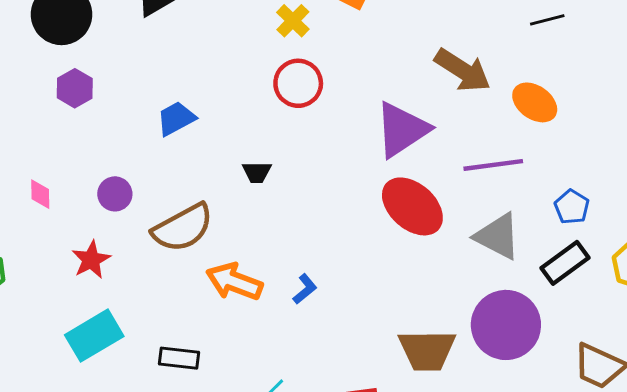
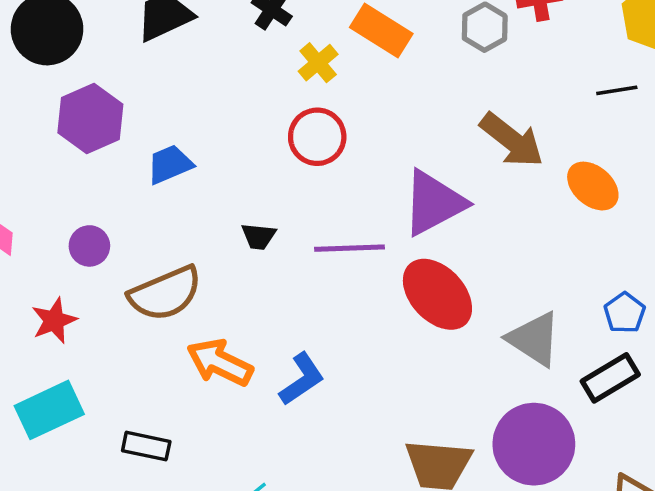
purple hexagon: (75, 88) -> (90, 118), moved, size x1.5
purple line: (493, 165) -> (349, 248), moved
blue L-shape: (305, 289) -> (302, 379), size x1.5

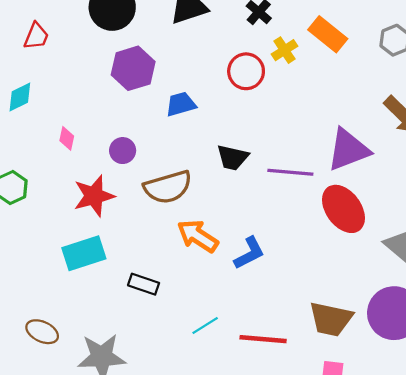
red circle: (317, 137) -> (246, 71), moved
black trapezoid: (259, 236) -> (233, 158), size x1.4
red star: (54, 321) -> (94, 196), size x1.4

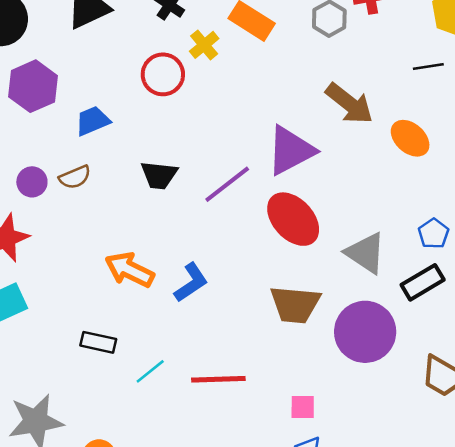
purple line: (290, 172) -> (227, 184), turned -36
brown semicircle: (168, 187) -> (75, 177), moved, size x0.6
black rectangle: (144, 284) -> (98, 342), moved
brown trapezoid: (331, 319) -> (295, 305), moved

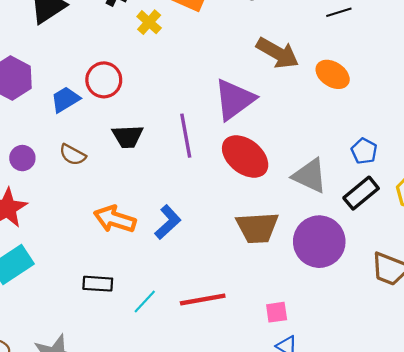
red circle: (163, 74) -> (104, 80), moved
brown semicircle: (75, 177) -> (73, 155), moved, turned 60
purple line: (227, 184) -> (186, 136), turned -54

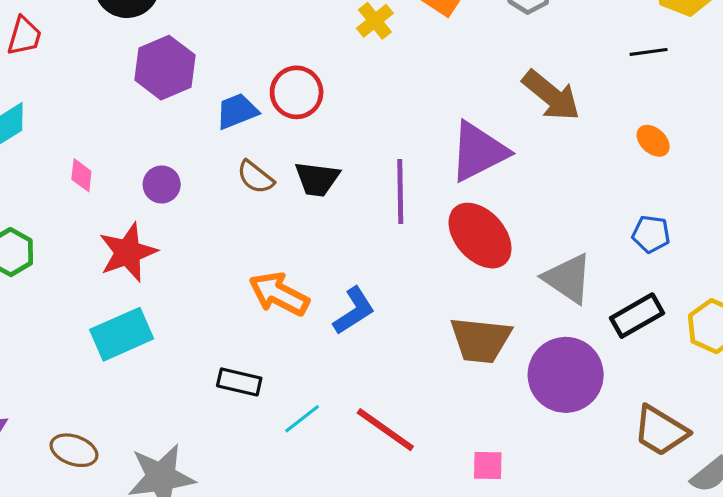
orange ellipse: (333, 74) -> (653, 141), moved, size x0.7
blue pentagon: (364, 151) -> (651, 234), moved, turned -30
brown semicircle: (73, 155) -> (255, 177), moved
red line: (203, 299) -> (385, 430), turned 36

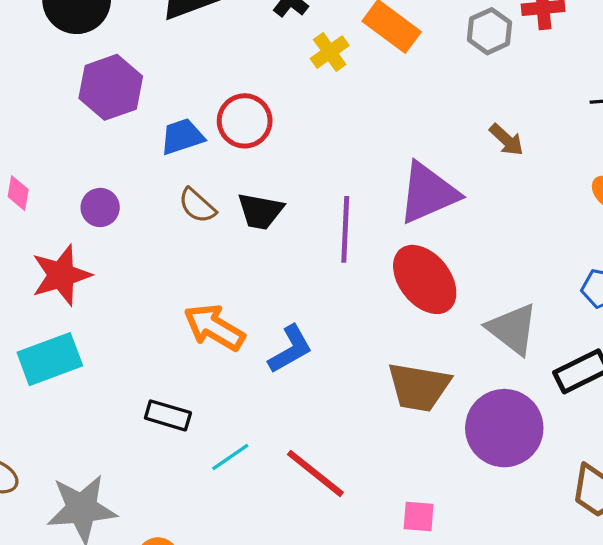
brown arrow: (551, 96) -> (506, 140), size x0.6

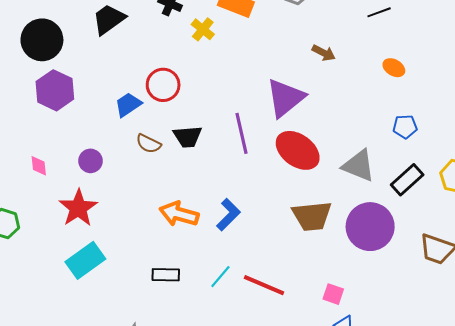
purple hexagon: (111, 87) -> (55, 90), moved
cyan line: (230, 457) -> (220, 277), moved
pink square: (419, 517) -> (333, 294), turned 30

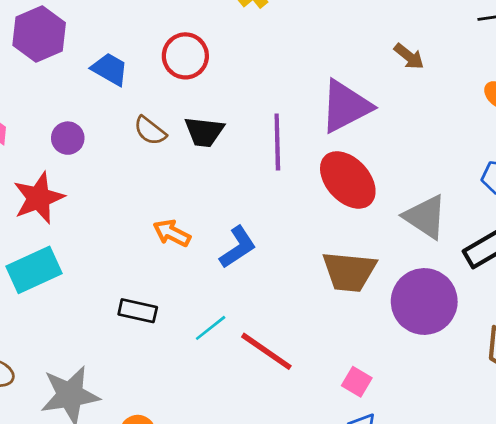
blue trapezoid: (128, 105) -> (110, 69), moved, turned 52
orange arrow: (179, 214) -> (172, 233), size x0.7

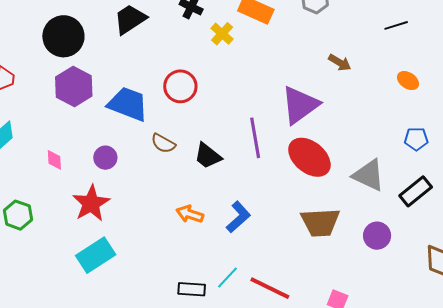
blue trapezoid: (110, 69) -> (128, 104), size x1.5
black trapezoid: (204, 132) -> (208, 156), moved, turned 40
purple circle: (424, 301) -> (377, 236), size x0.6
black rectangle: (138, 311) -> (192, 289), moved

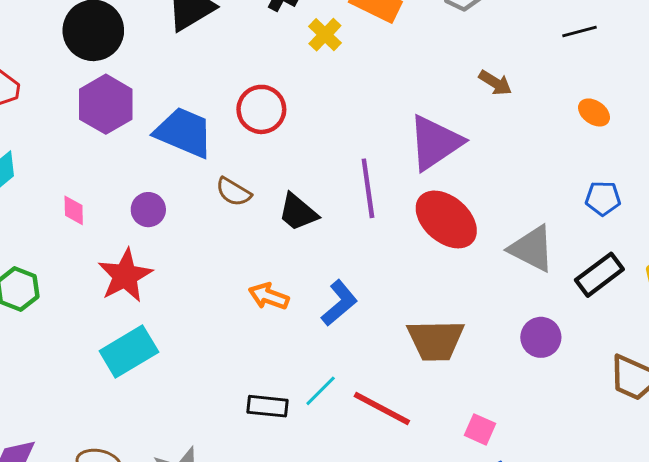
brown trapezoid: (320, 222) -> (436, 340), moved

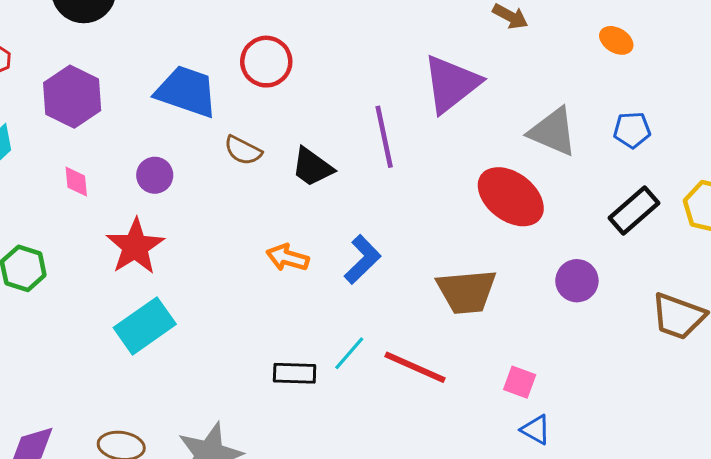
purple hexagon: (106, 104) -> (72, 97), moved
red ellipse: (446, 219) -> (511, 197), moved
gray triangle: (532, 249) -> (553, 132), moved

